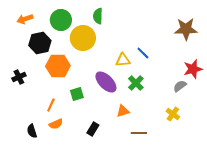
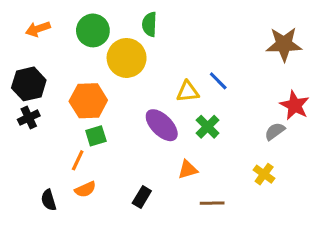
black hexagon: (40, 43) -> (29, 84), moved
red star: (193, 69) -> (295, 105), turned -30
green square: (77, 94) -> (96, 136), moved

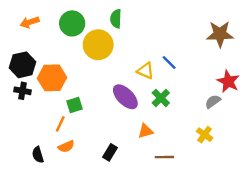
yellow triangle: (188, 92) -> (145, 71), turned 30
orange hexagon: (88, 101) -> (52, 78), moved
black cross: (29, 118) -> (22, 91), turned 35

